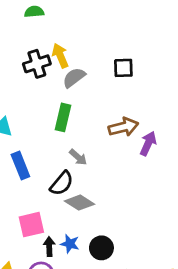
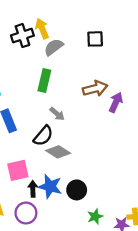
blue star: (70, 244) -> (50, 186), size x1.5

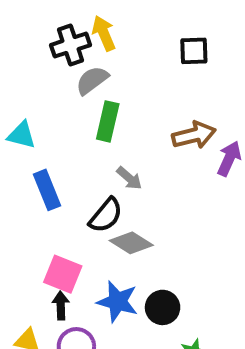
gray semicircle: (54, 47) -> (92, 80), moved
pink square: (18, 170) -> (63, 274), turned 35
black arrow: (33, 189) -> (61, 305), moved

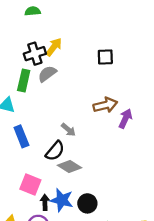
yellow arrow: (104, 33) -> (54, 47), turned 60
green rectangle: (108, 121) -> (24, 80), moved
black arrow: (61, 305) -> (45, 202), moved

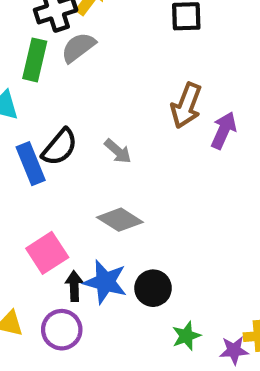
brown arrow: (105, 105) -> (186, 106), turned 125
black semicircle: (55, 151) -> (60, 147), moved
pink square: (30, 184) -> (47, 253), turned 35

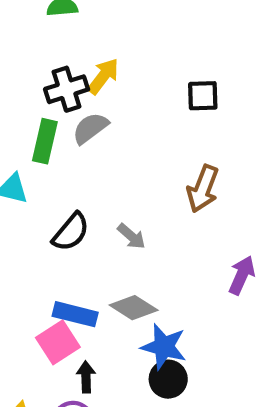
purple arrow: (224, 130) -> (242, 275), moved
blue rectangle: (31, 164) -> (75, 314), moved, turned -54
blue star: (105, 282) -> (164, 347), moved

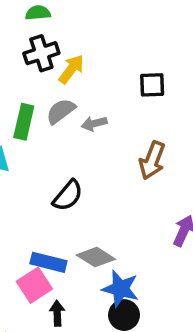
black cross: (67, 89) -> (41, 53), moved
black semicircle: (71, 232) -> (68, 196), moved
gray arrow: (131, 236) -> (94, 124), moved, turned 125

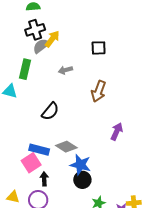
gray semicircle: (61, 111) -> (41, 46), moved

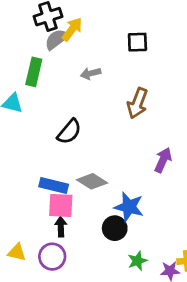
pink square: (31, 163) -> (61, 205), moved, turned 36
blue star: (80, 165) -> (129, 207), moved

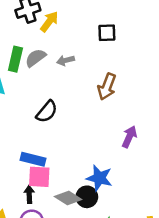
gray semicircle: (56, 39) -> (35, 58), moved
gray diamond: (92, 181) -> (68, 198), moved
black arrow: (61, 227) -> (29, 194), moved

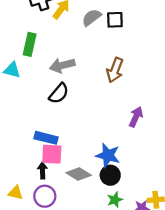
gray semicircle: (35, 58) -> (92, 17), moved
gray arrow: (66, 60) -> (62, 65), moved, size x1.5
black circle: (87, 197) -> (110, 175), moved

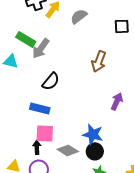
black square: (115, 20) -> (122, 26), moved
green rectangle: (30, 44) -> (26, 39), turned -72
gray arrow: (62, 65) -> (41, 48), moved, turned -40
blue rectangle: (46, 138) -> (40, 108), moved

